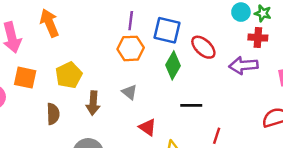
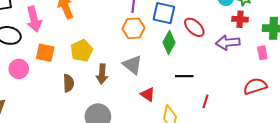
gray triangle: (129, 92) -> (132, 65), size x1.5

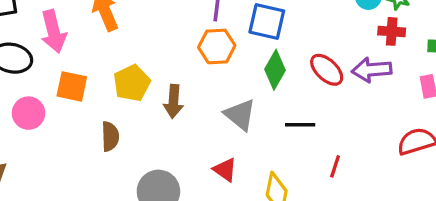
red ellipse: (194, 27) -> (327, 70), moved
gray triangle: (132, 65) -> (240, 115), moved
brown arrow: (102, 74) -> (173, 101), moved
red triangle: (148, 94) -> (225, 170), moved

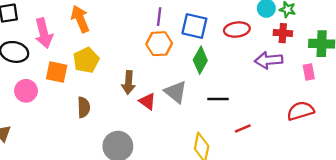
red ellipse: (327, 70) -> (237, 30), moved, turned -50
yellow pentagon: (132, 83) -> (86, 60), moved
red line: (335, 166) -> (243, 129), turned 49
red triangle: (225, 170) -> (147, 101), moved

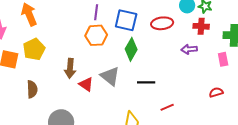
purple arrow: (269, 60) -> (189, 49), size x0.7
red semicircle: (300, 111) -> (216, 92), size x0.6

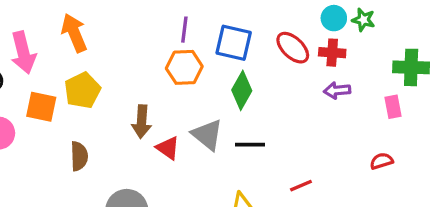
red ellipse: (162, 23) -> (293, 48), turned 50
red cross: (201, 26) -> (332, 53), moved
black line: (146, 82) -> (250, 145), moved

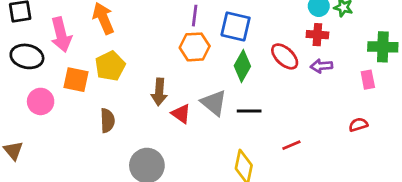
red ellipse: (293, 48) -> (285, 56), moved

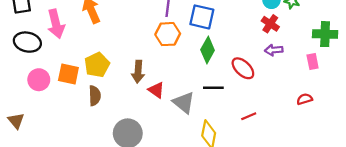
red cross: (317, 35) -> (270, 24), turned 30
red ellipse: (285, 56) -> (243, 68), moved
yellow pentagon: (110, 66) -> (97, 65), moved
orange square: (76, 80) -> (68, 74), moved
gray triangle: (214, 103) -> (184, 103), moved

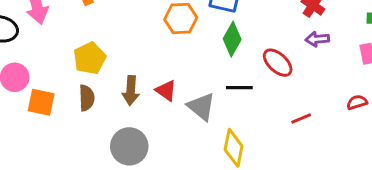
brown arrow: (138, 72) -> (131, 91), moved
orange square: (68, 74) -> (41, 102), moved
red line: (249, 116) -> (301, 118), moved

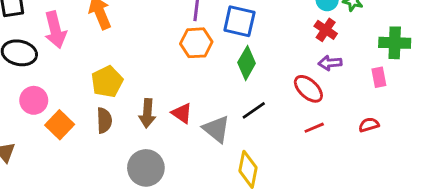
red ellipse: (278, 63) -> (308, 89), moved
black line: (239, 88) -> (254, 110), turned -35
orange square: (41, 102) -> (60, 125), turned 32
red line: (301, 118) -> (314, 128), moved

